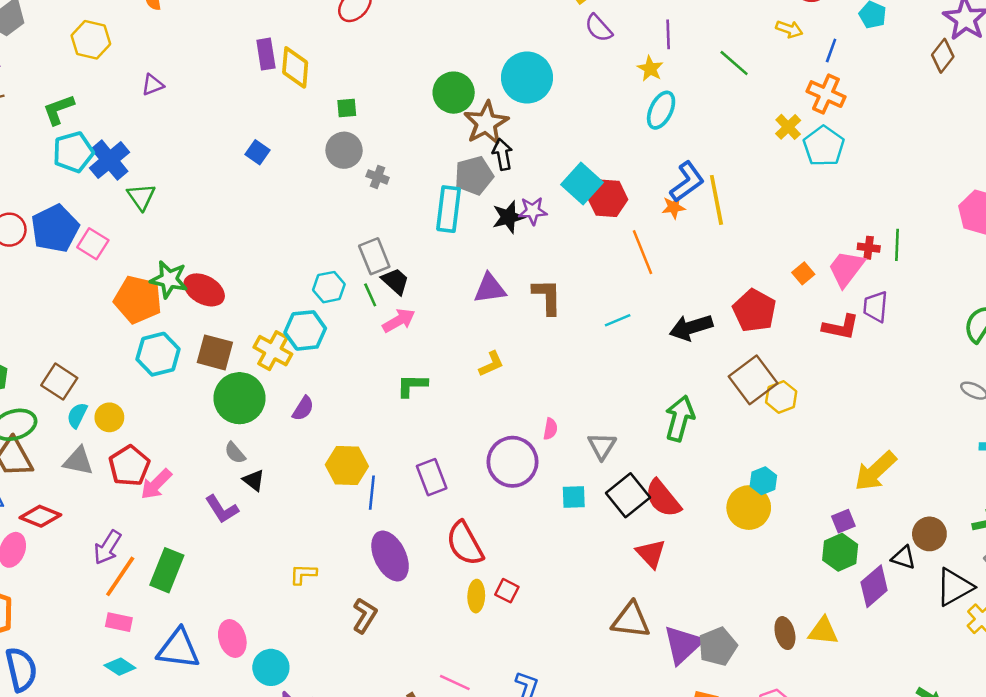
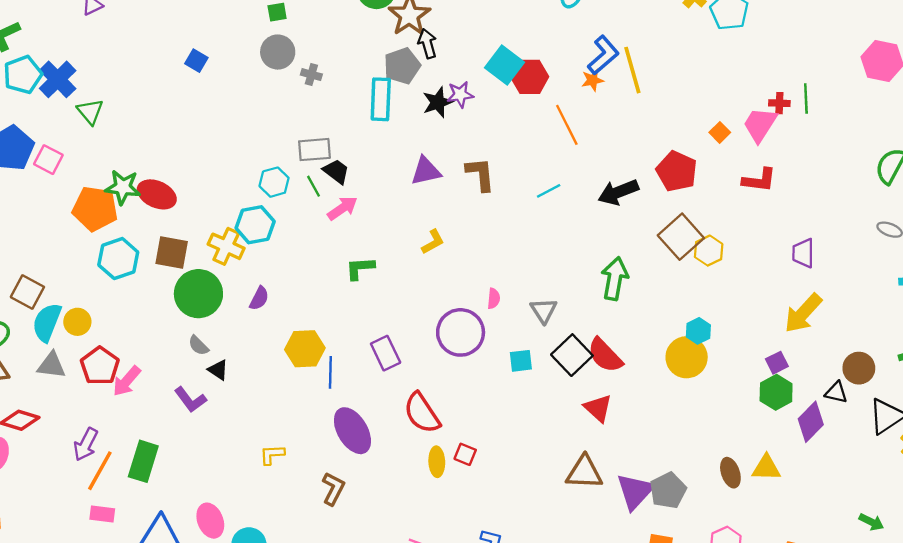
gray rectangle: (374, 256) -> (314, 150), turned -68
purple trapezoid: (875, 307) -> (803, 253), moved
cyan semicircle: (77, 415) -> (47, 322), size x1.6

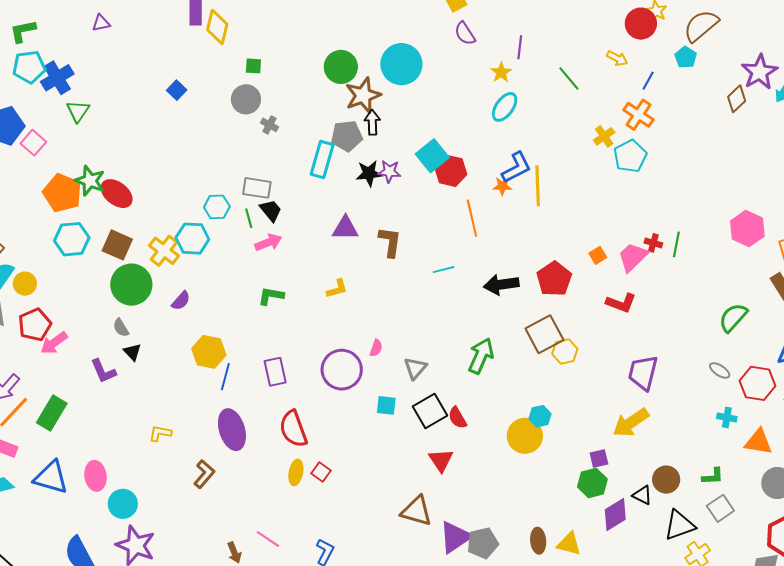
purple trapezoid: (803, 253) -> (643, 373), size x1.4
red semicircle: (605, 355) -> (457, 418), size x0.7

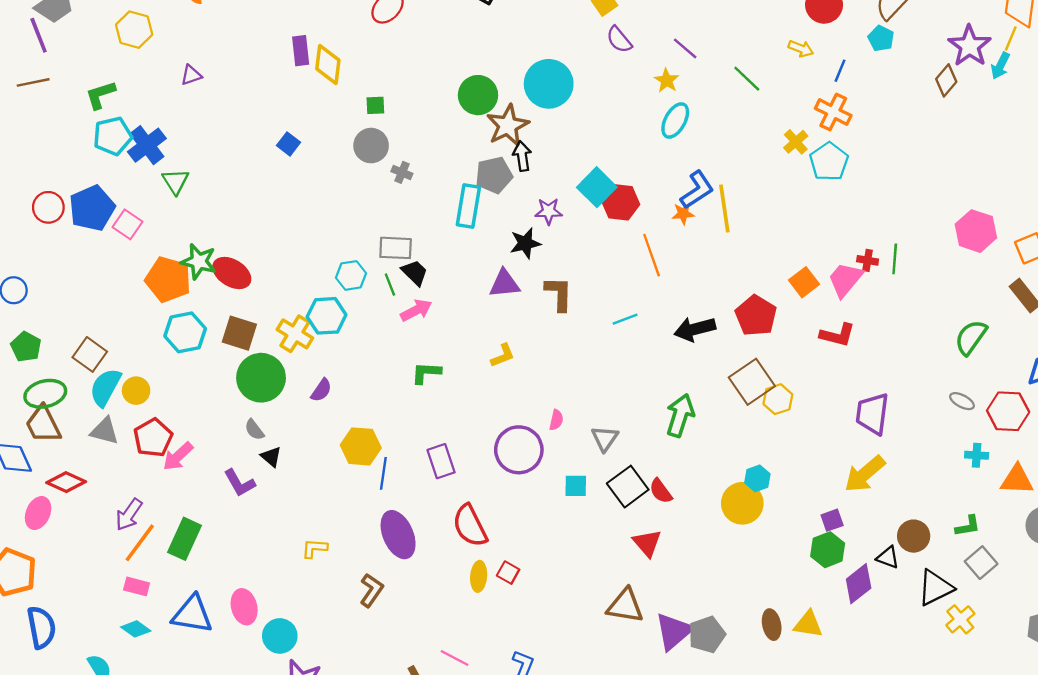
purple line: (520, 47) -> (685, 48), turned -50
black star: (369, 173) -> (525, 243), moved
orange square: (598, 255) -> (804, 282), size x1.4

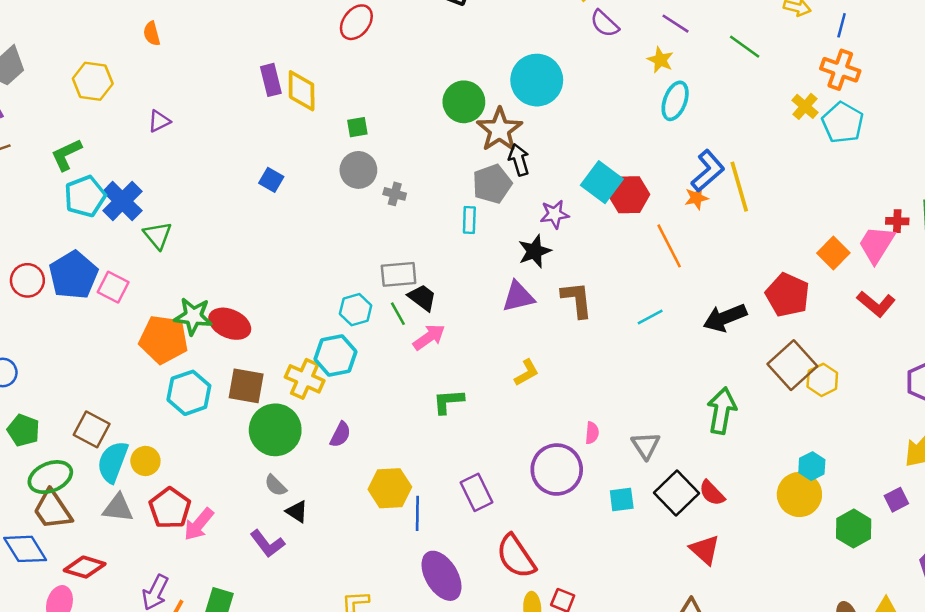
cyan rectangle: (468, 206) -> (469, 220), size x0.6
red L-shape: (838, 335) -> (876, 304), turned 33
green hexagon: (828, 550) -> (854, 529), moved

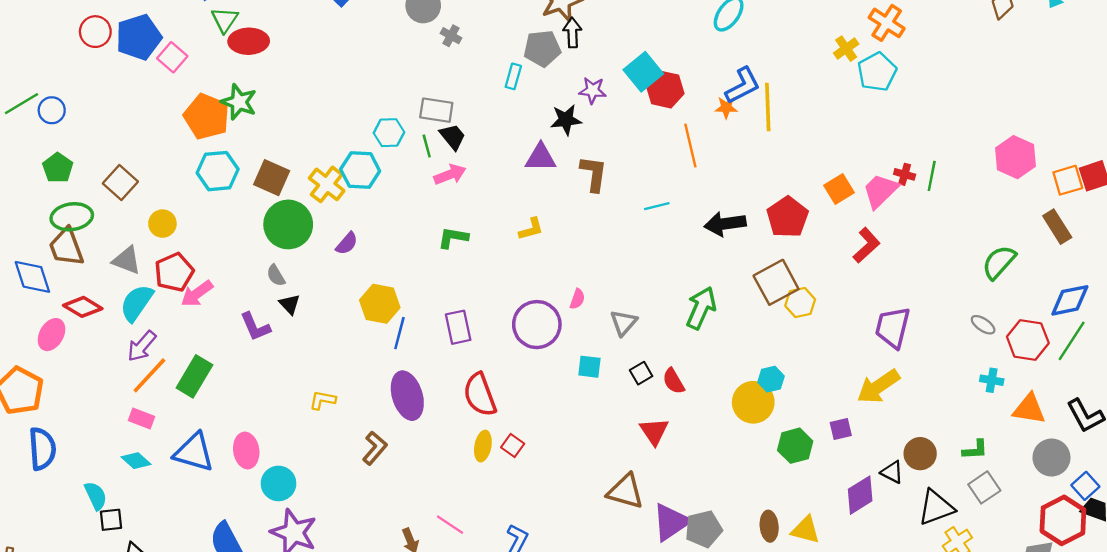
red L-shape: (876, 304) -> (867, 245), turned -96
red ellipse: (230, 324) -> (249, 41), moved, turned -39
cyan semicircle: (113, 462) -> (137, 303), moved
black square: (676, 493) -> (641, 373), size x0.6

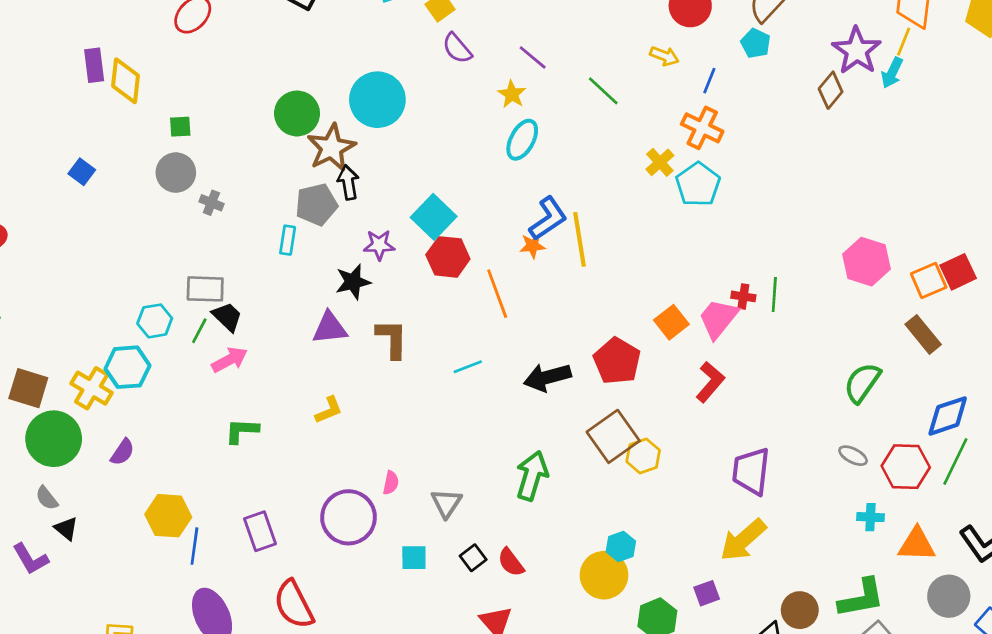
red hexagon: (665, 89) -> (448, 257), moved
green line: (427, 146) -> (199, 331), turned 50
green L-shape: (975, 450) -> (861, 598), size x1.6

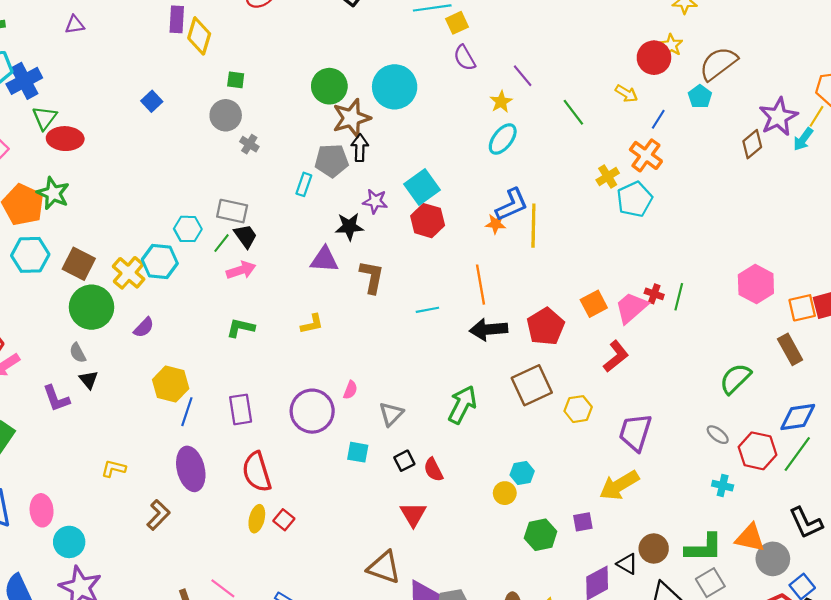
orange line: (497, 294) -> (480, 285), moved
yellow hexagon: (643, 456) -> (578, 409), moved
orange triangle: (917, 544) -> (750, 538), moved
yellow circle: (604, 575) -> (505, 493), size x0.6

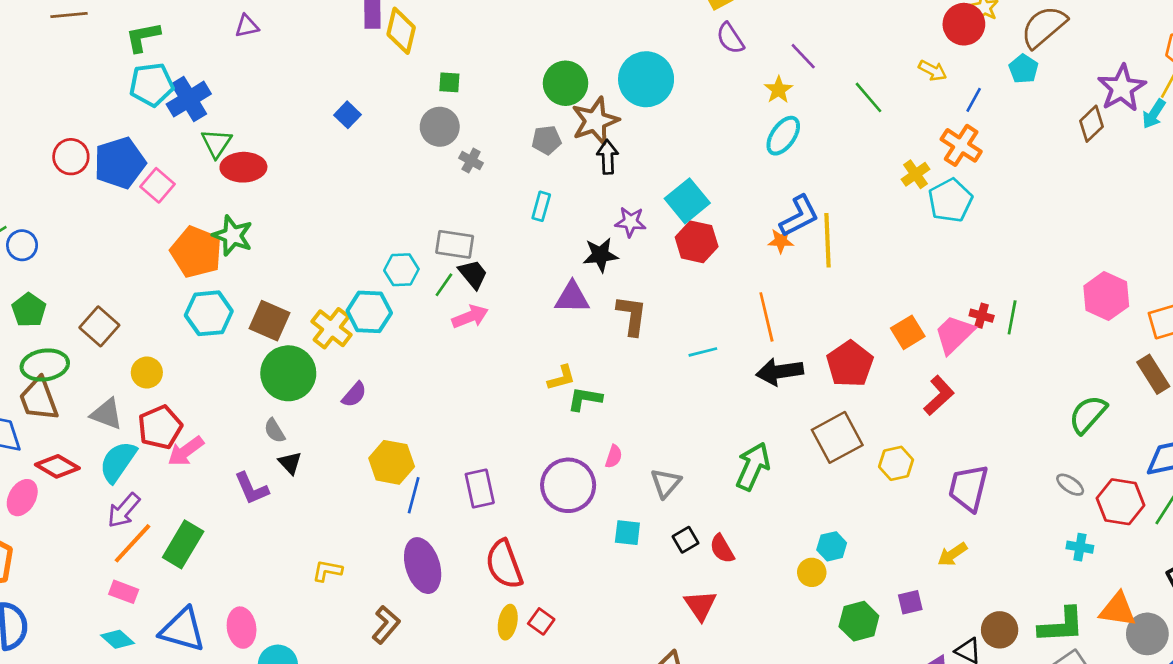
gray pentagon: (332, 161) -> (547, 140), moved, size x0.7
green L-shape: (241, 328) -> (585, 399), moved
yellow arrow: (619, 485) -> (952, 554), size x0.6

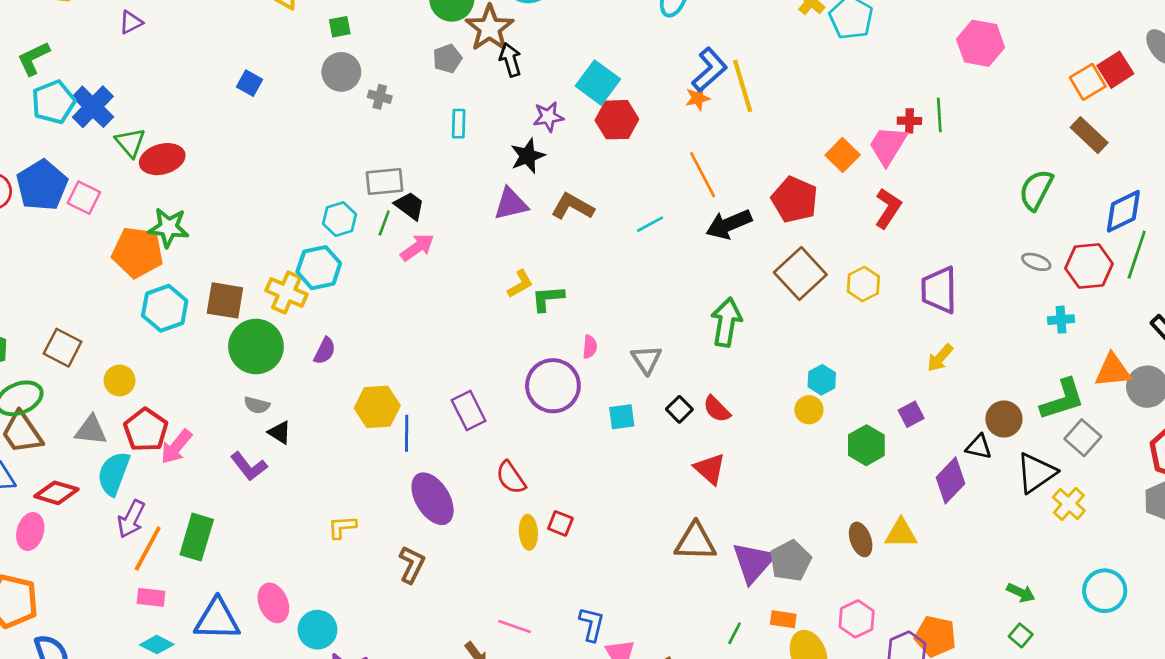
pink hexagon: (1106, 296) -> (981, 43), moved
brown L-shape: (632, 315) -> (573, 207), turned -54
gray semicircle: (275, 431) -> (257, 405), turned -30
red semicircle: (504, 564) -> (511, 478), size x0.7

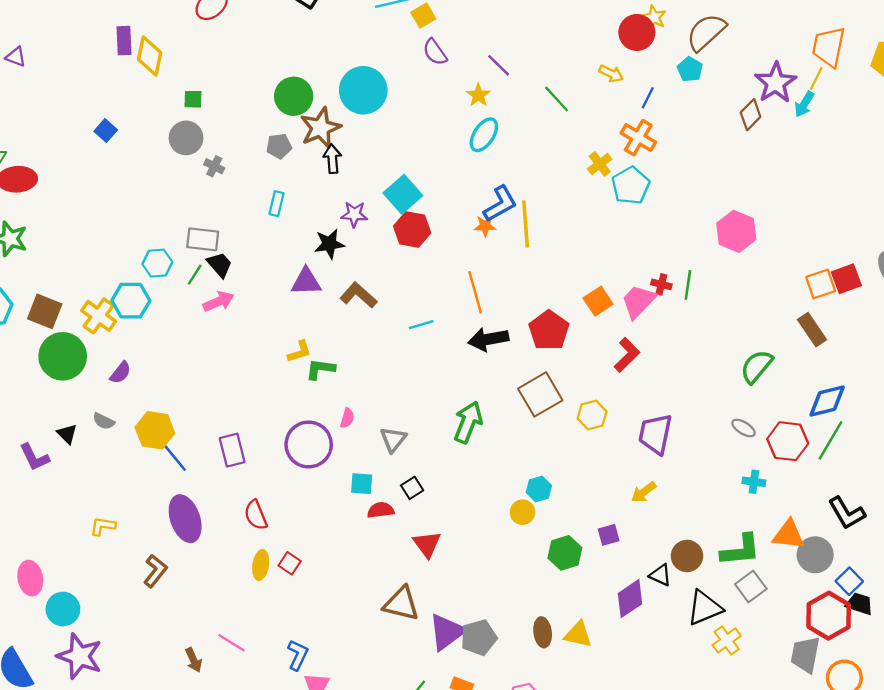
purple triangle: (131, 22) -> (16, 57), turned 35
gray semicircle: (257, 405) -> (104, 421), moved
red semicircle: (717, 409) -> (381, 510), moved, turned 115
blue line: (407, 433) -> (175, 458), turned -52

